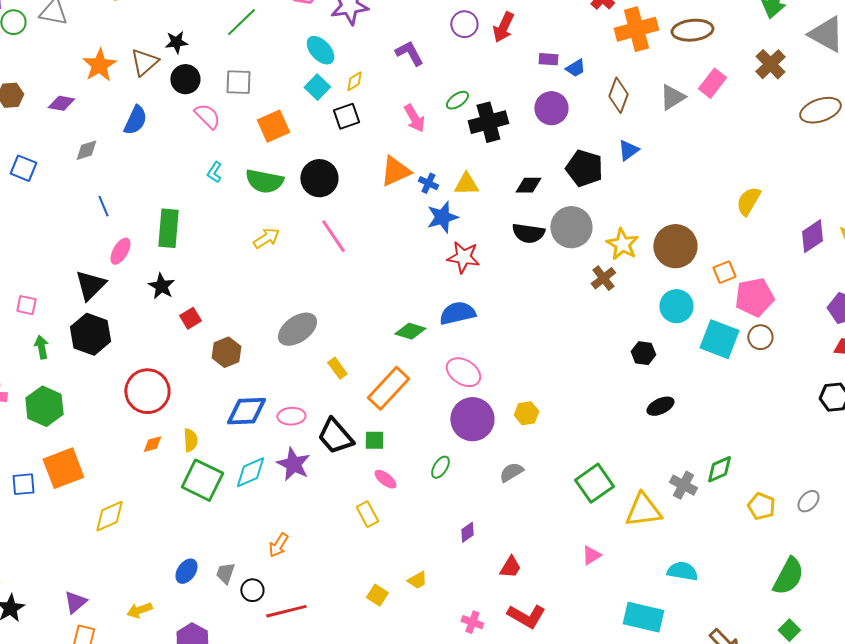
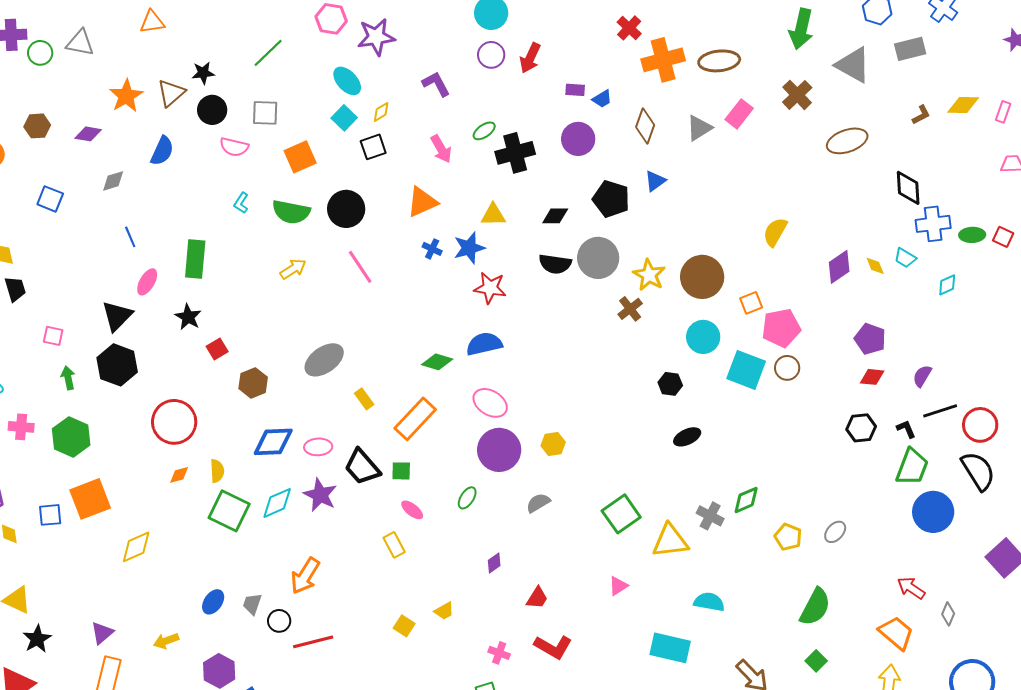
pink semicircle: (207, 116) -> (234, 147), turned 148
blue cross: (428, 183) -> (432, 249), moved
orange arrow: (278, 545) -> (305, 576), size x1.5

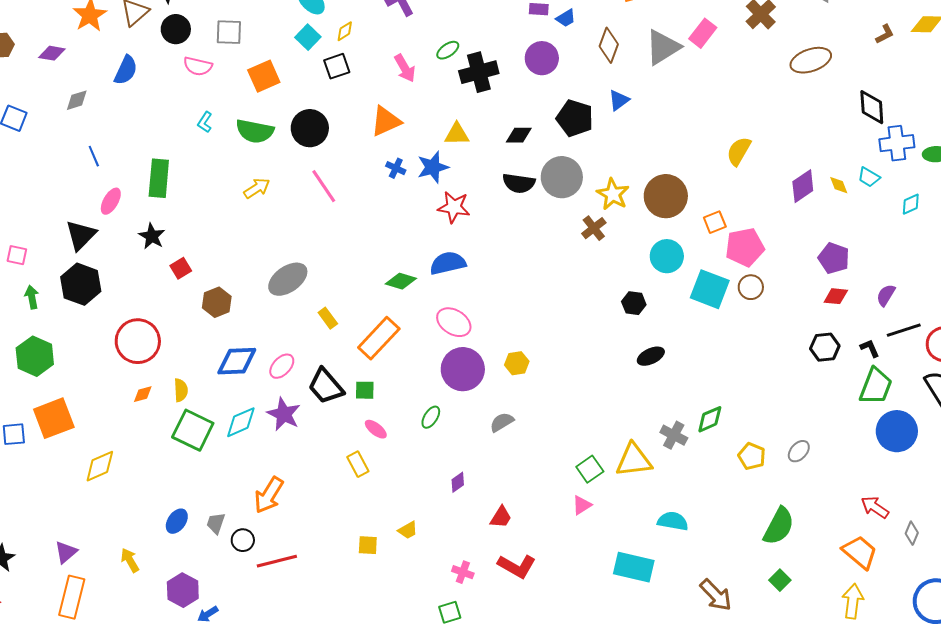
gray triangle: (699, 128) -> (663, 47), size x1.4
pink ellipse: (318, 447) -> (282, 366), turned -44
green square: (621, 514) -> (590, 469), moved, size x0.7
yellow square: (404, 626) -> (368, 545), turned -30
yellow arrow: (166, 641) -> (130, 560), turned 80

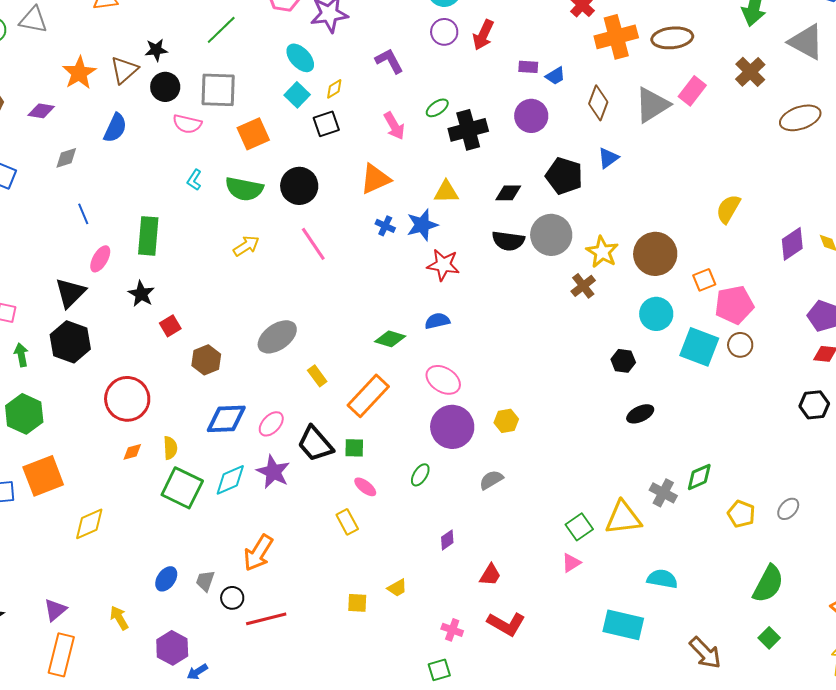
gray square: (229, 32) -> (218, 90), size x1.4
blue semicircle: (448, 263) -> (437, 321), size x0.7

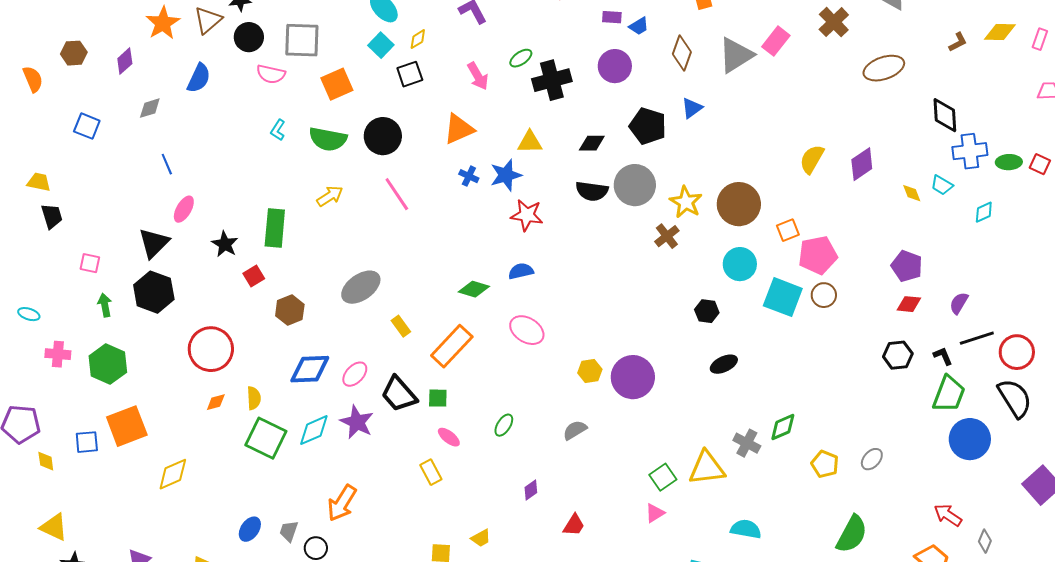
purple diamond: (41, 111) -> (125, 61), turned -52
green rectangle: (148, 236) -> (275, 228), moved
purple diamond: (792, 244) -> (862, 164), moved
purple circle: (452, 427) -> (633, 377), moved

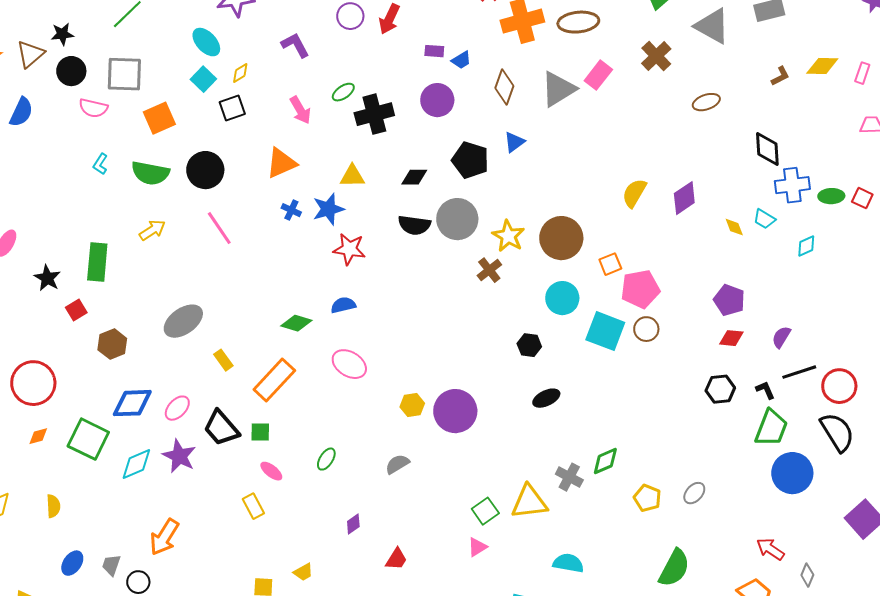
brown ellipse: (884, 68) -> (706, 102), size x0.7
yellow semicircle: (254, 398) -> (53, 506), moved
green square: (266, 438) -> (88, 439), moved

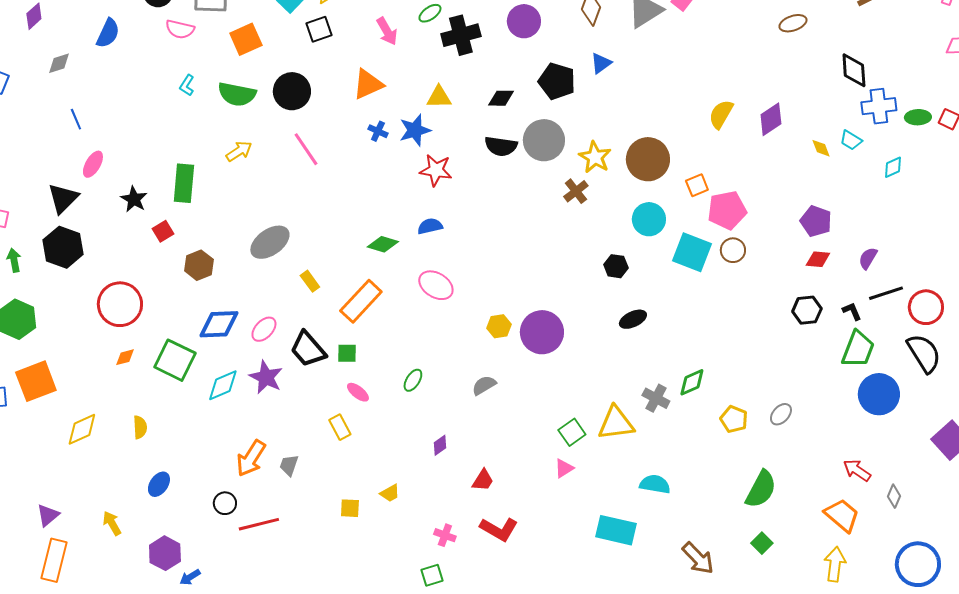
gray trapezoid: (111, 565) -> (289, 465), moved

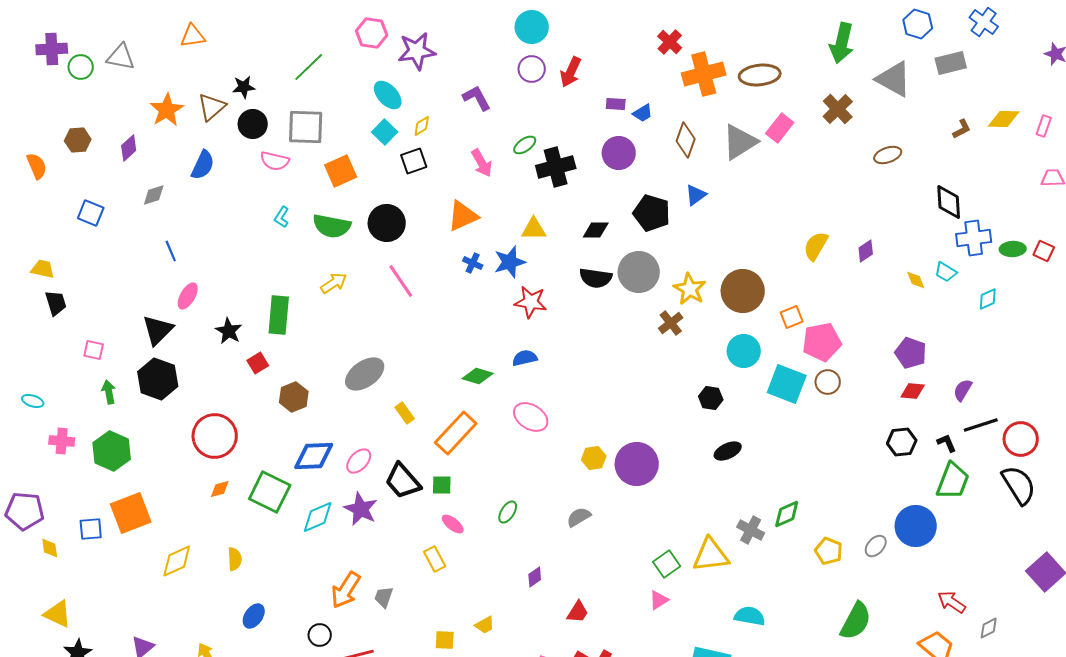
purple diamond: (771, 119) -> (866, 251), size x0.7
blue circle: (879, 394) -> (916, 526), moved
gray diamond: (894, 496) -> (989, 628), turned 40

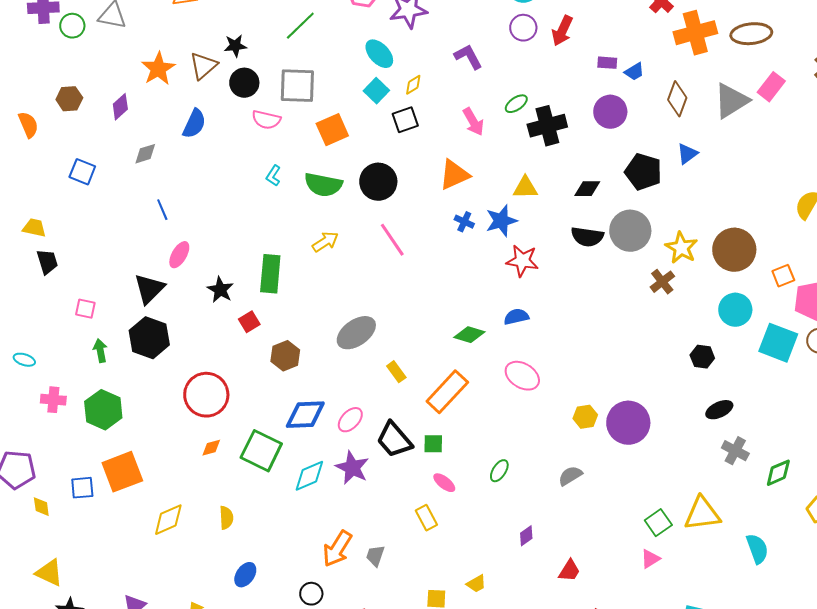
gray cross: (751, 530) -> (735, 451), moved
cyan semicircle: (750, 616) -> (757, 549), moved, turned 60

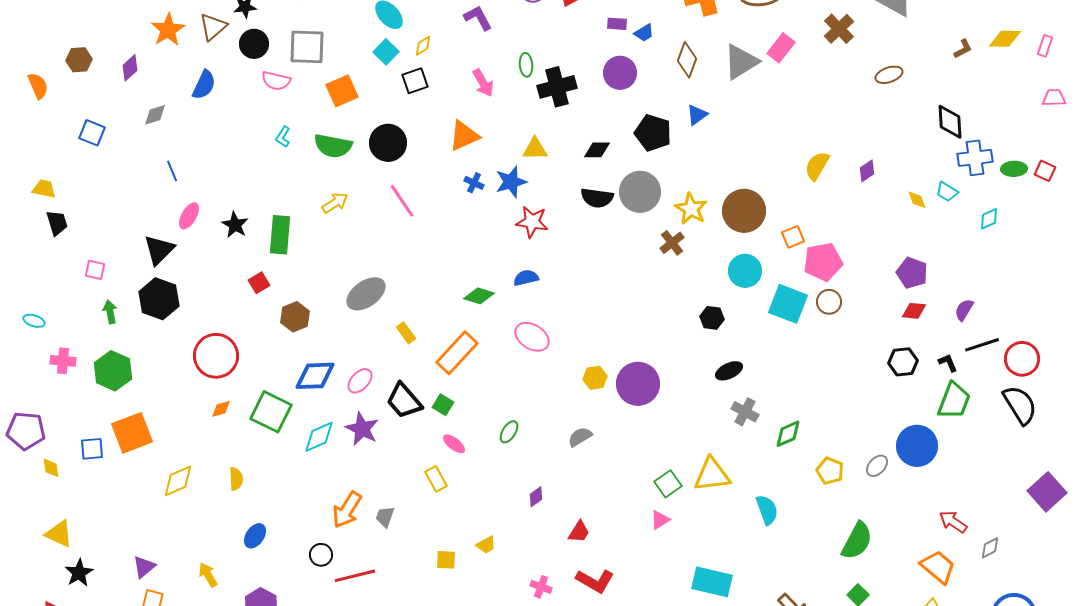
green ellipse: (516, 104) -> (526, 65), turned -60
black star: (220, 290) -> (235, 225), moved
green square: (433, 444) -> (443, 405), turned 30

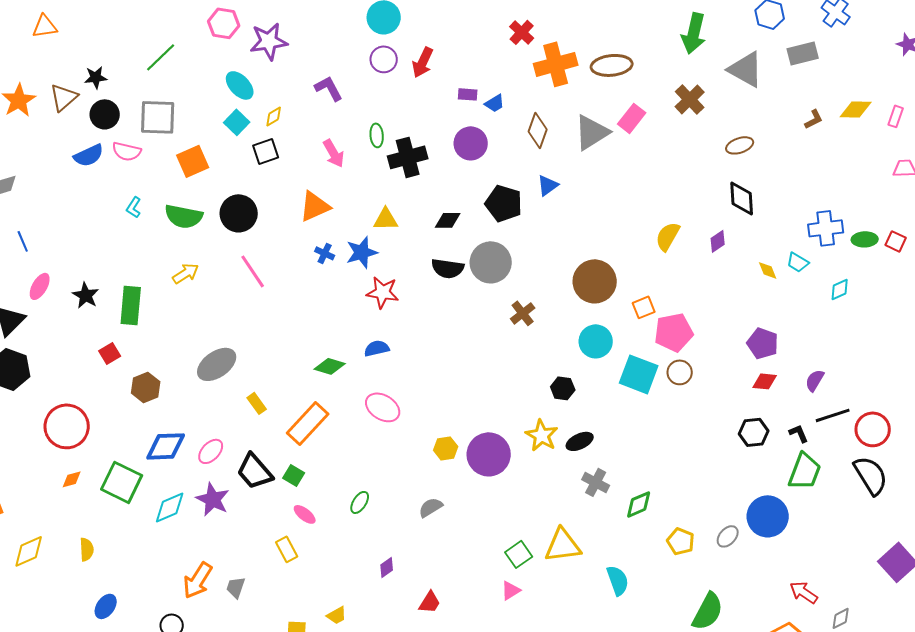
blue semicircle: (204, 85) -> (89, 155), moved, turned 40
black diamond: (950, 122) -> (742, 198), moved
yellow star: (691, 209) -> (542, 435), moved

